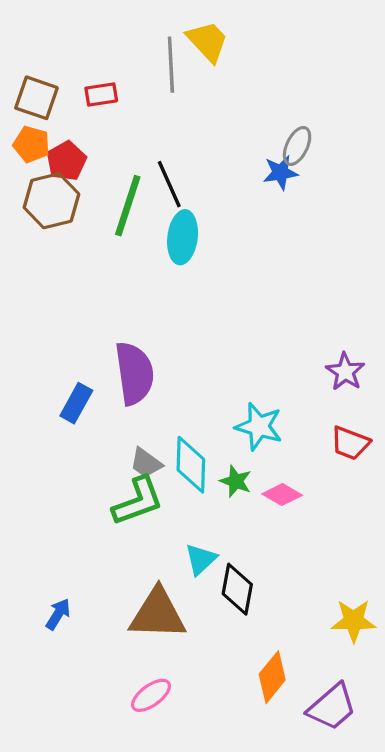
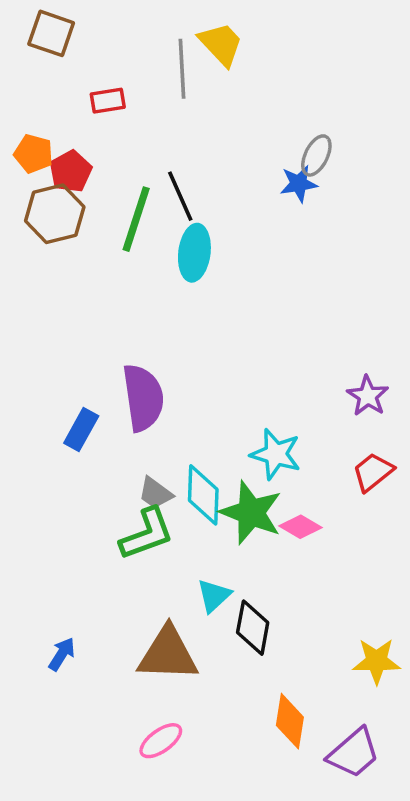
brown square: (36, 98) -> (51, 33), moved
red trapezoid: (350, 443) -> (373, 472), turned 120
green star: (236, 481) -> (251, 513), size x1.8
orange diamond: (272, 677) -> (290, 721), turned -30

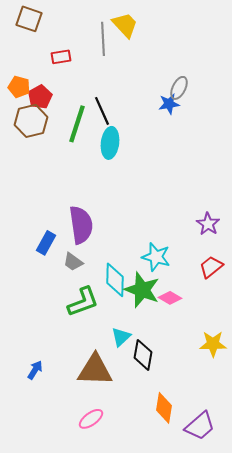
gray trapezoid: (155, 493) -> (73, 262), moved
yellow star: (377, 661) -> (213, 344), moved

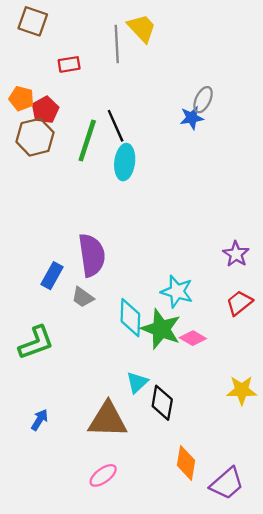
green L-shape: (83, 302) -> (36, 343), moved

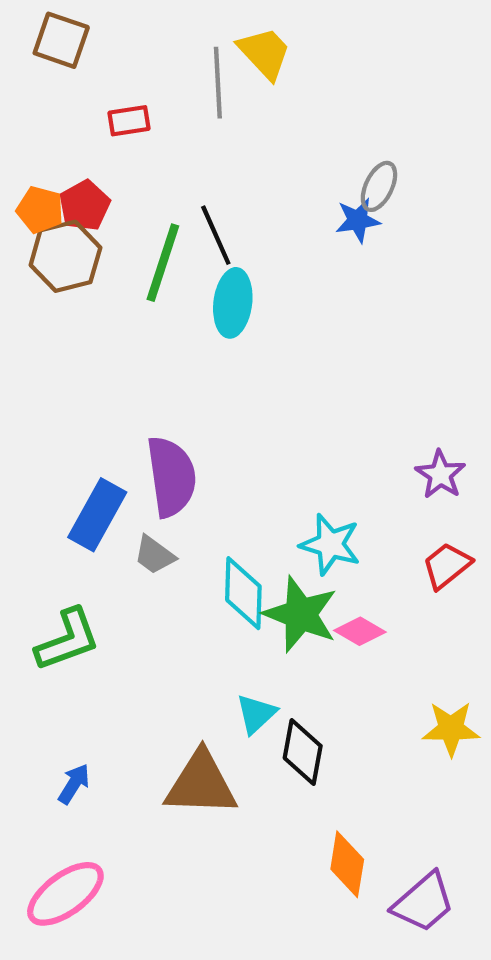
orange pentagon: (21, 98) -> (40, 210), moved
blue rectangle: (52, 276) -> (97, 515), size x1.4
pink ellipse: (103, 475) -> (65, 894), moved, size x1.5

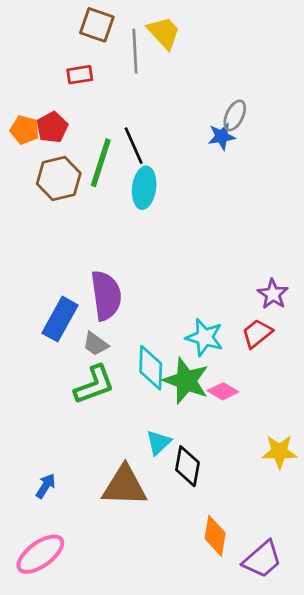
brown square: (61, 40) -> (97, 25), moved
brown hexagon: (65, 256) -> (59, 178), moved
red trapezoid: (447, 566) -> (257, 333), moved
green L-shape: (68, 640) -> (94, 385), moved

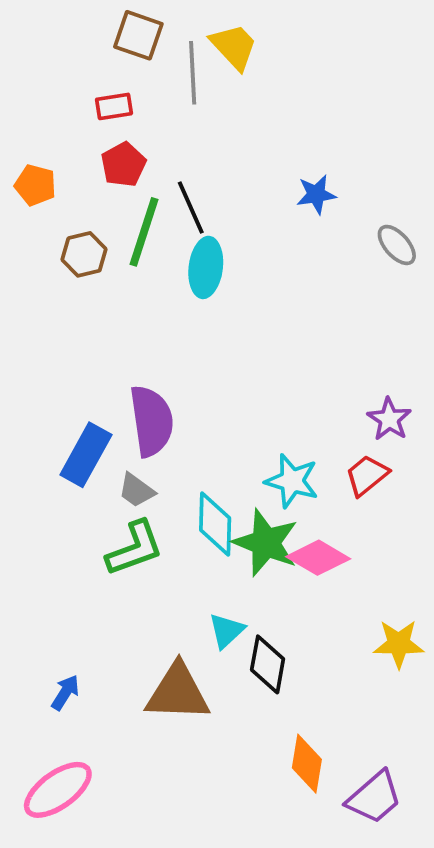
gray ellipse: (235, 115) -> (397, 245), moved, turned -68
red pentagon: (52, 127) -> (123, 164), moved
brown hexagon: (59, 178) -> (84, 254), size x0.7
pink diamond: (223, 391) -> (318, 558), size x1.4

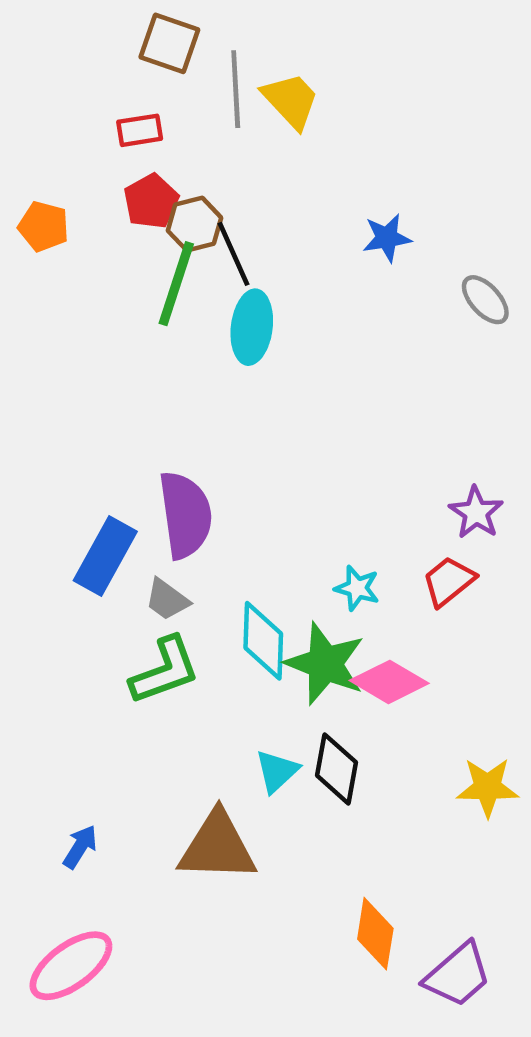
yellow trapezoid: (234, 47) -> (291, 101), moved
brown hexagon: (84, 254) -> (195, 224), moved
cyan star: (292, 481) -> (357, 588), size x0.7
black diamond: (268, 664) -> (336, 769), moved

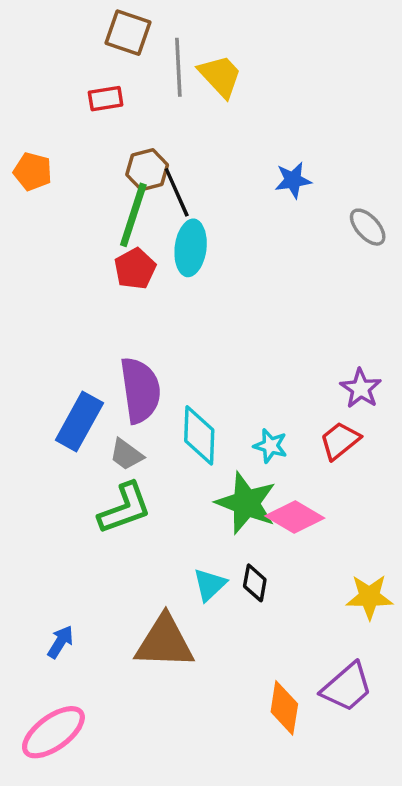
red pentagon: (151, 201) -> (135, 269), moved
cyan diamond: (263, 641) -> (199, 435), moved
black diamond: (336, 769) -> (255, 583), size x0.7
purple trapezoid: (458, 975) -> (347, 687), moved

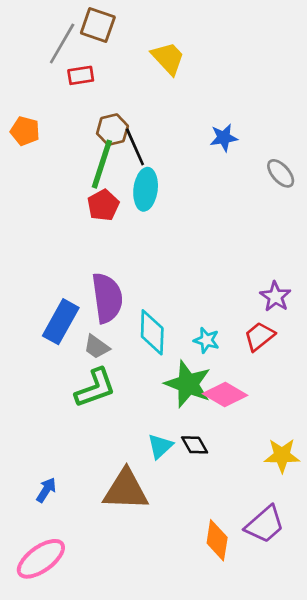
gray line: (178, 67) -> (62, 44), moved, turned 33
black diamond: (255, 583) -> (195, 445), turned -40

